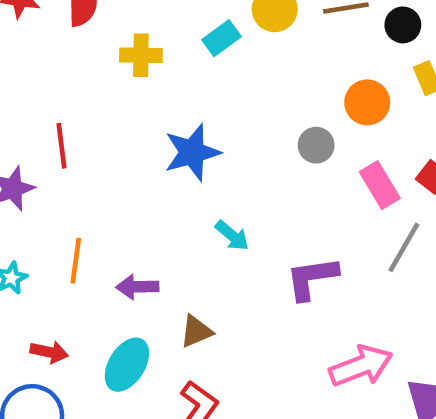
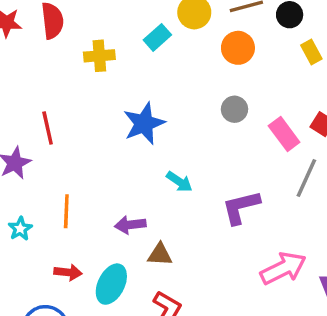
orange circle: (367, 102) -> (238, 48), moved
purple arrow: (137, 287) -> (130, 225), moved
brown triangle: (196, 331) -> (160, 255), turned 32
red arrow: (49, 352) -> (68, 272), moved

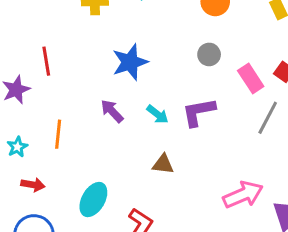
purple L-shape: (241, 207) -> (199, 112), moved
purple arrow: (130, 225) -> (112, 111), moved, turned 50
brown triangle: (160, 255) -> (163, 164), moved
red arrow: (68, 272) -> (33, 185), moved

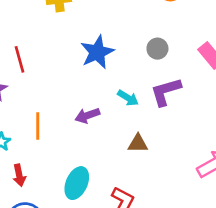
gray circle: (209, 54) -> (157, 49), moved
purple arrow: (112, 111) -> (87, 115), moved, turned -60
red arrow: (33, 185) -> (19, 175), turned 75

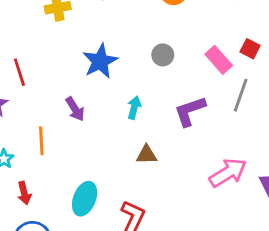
purple L-shape: (166, 92) -> (190, 111), moved
cyan arrow: (128, 98) -> (134, 108), turned -105
purple arrow: (87, 115) -> (75, 109), moved, turned -100

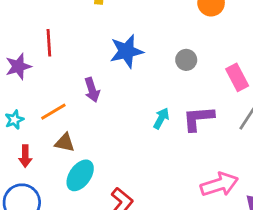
cyan arrow: (134, 108) -> (161, 118), moved
orange line: (41, 141) -> (53, 112), turned 48
brown triangle: (147, 155) -> (65, 143), moved

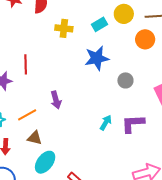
blue star: (126, 51) -> (97, 58), moved

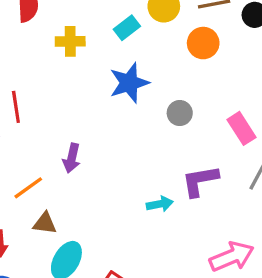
purple arrow: (56, 100) -> (72, 158), turned 36
cyan arrow: (106, 123) -> (160, 204), moved, turned 56

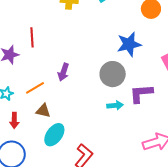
blue star: (129, 83) -> (129, 44), moved
gray circle: (180, 113) -> (113, 74), moved, size x1.6

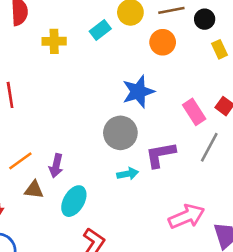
purple arrow: (63, 72) -> (56, 166), moved
cyan ellipse: (54, 135) -> (74, 201), moved

